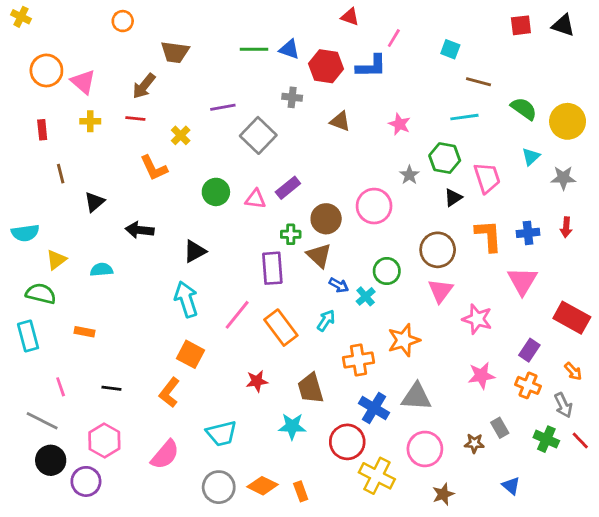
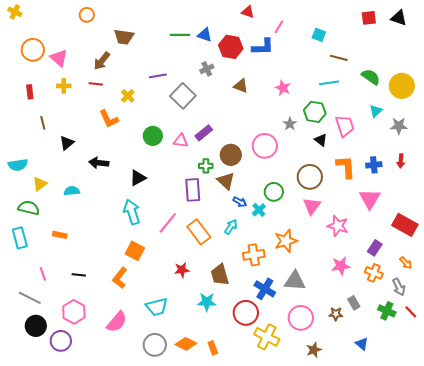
gray cross: (292, 97) -> (207, 69), turned -32
black triangle: (453, 198) -> (321, 140), turned -48

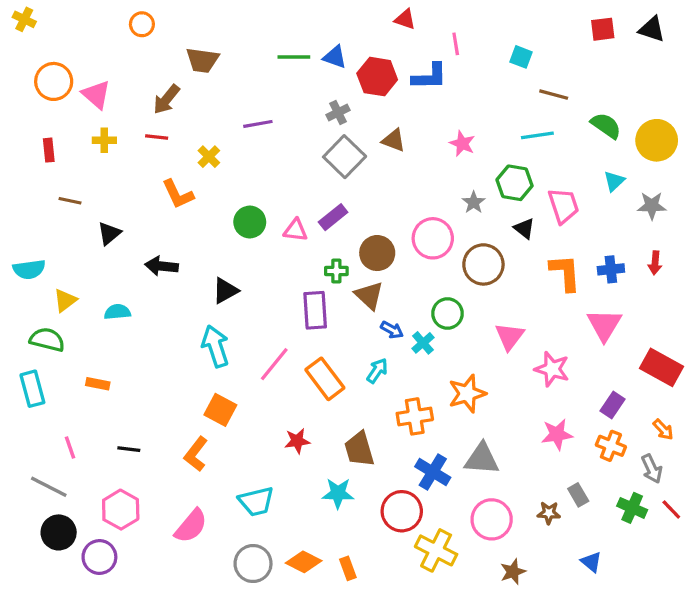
pink line: (279, 27) -> (456, 44), turned -40
gray square: (183, 96) -> (345, 157), moved
brown line: (43, 123) -> (70, 201), turned -64
brown circle: (310, 177) -> (483, 264), moved

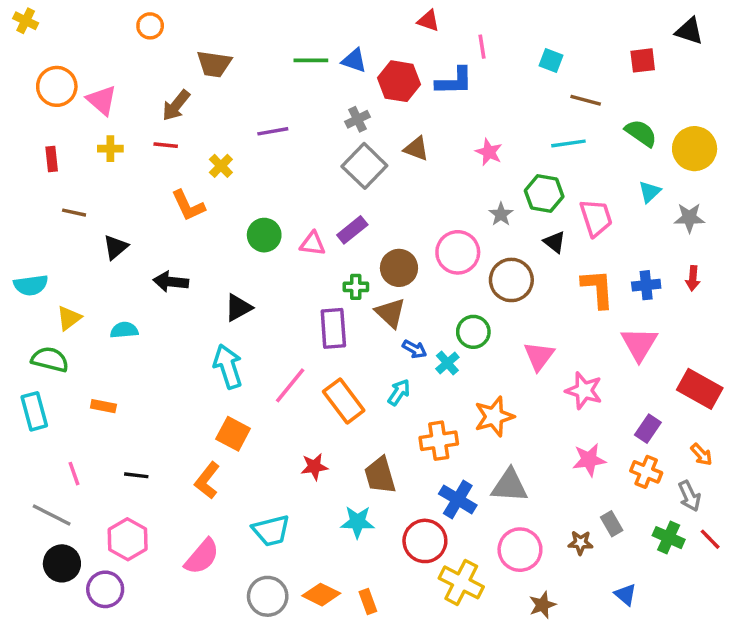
red square: (603, 29) -> (643, 60), moved

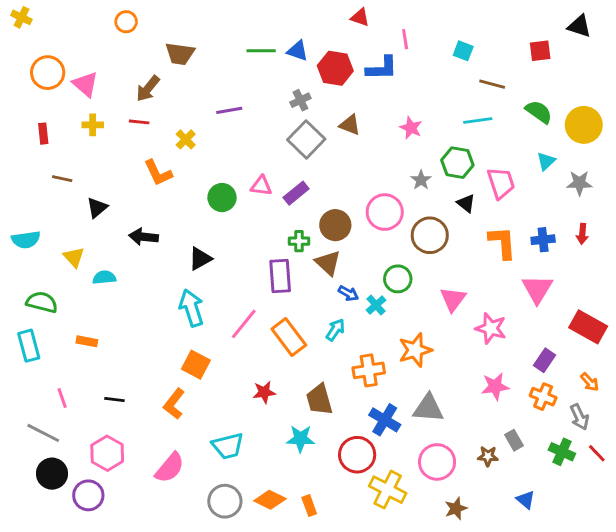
pink triangle: (313, 244) -> (261, 186), moved
yellow triangle: (69, 318) -> (74, 257), moved, turned -35

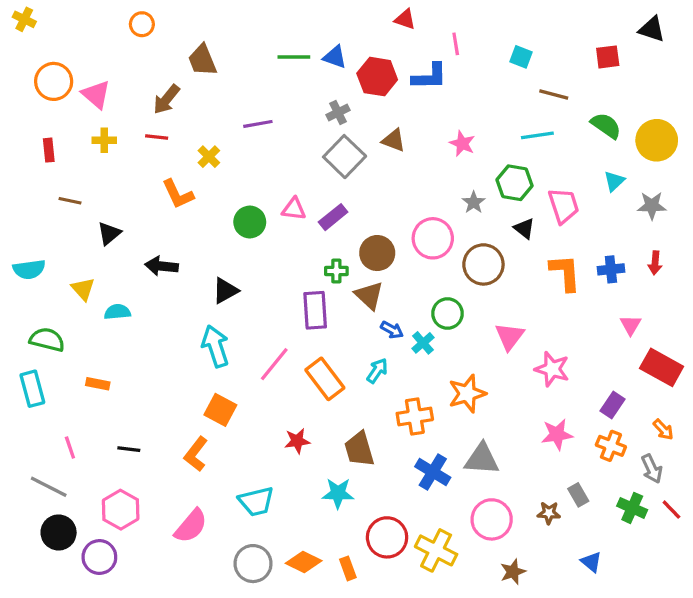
brown trapezoid: (180, 54) -> (202, 60), turned 60
pink triangle: (537, 289) -> (631, 325), moved, size x0.6
red circle: (357, 455) -> (387, 537), moved

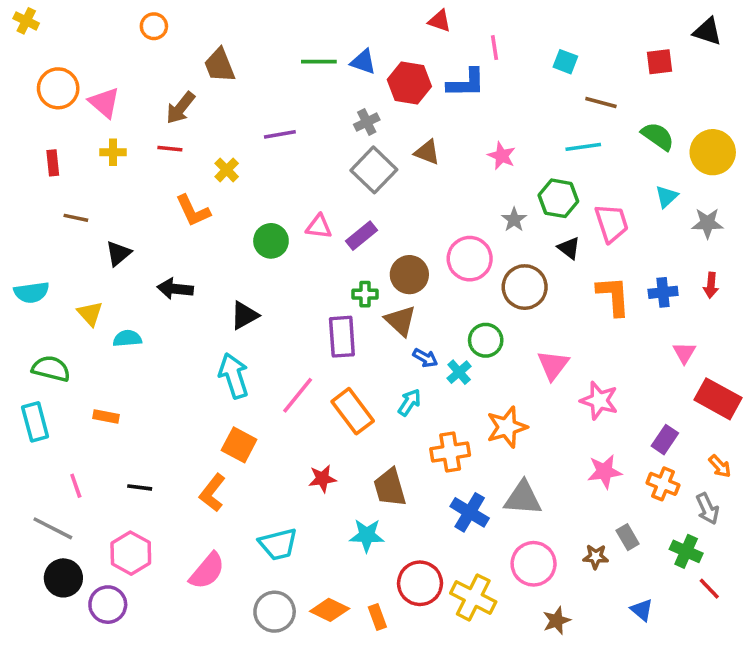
red line: (671, 510) -> (709, 589), moved

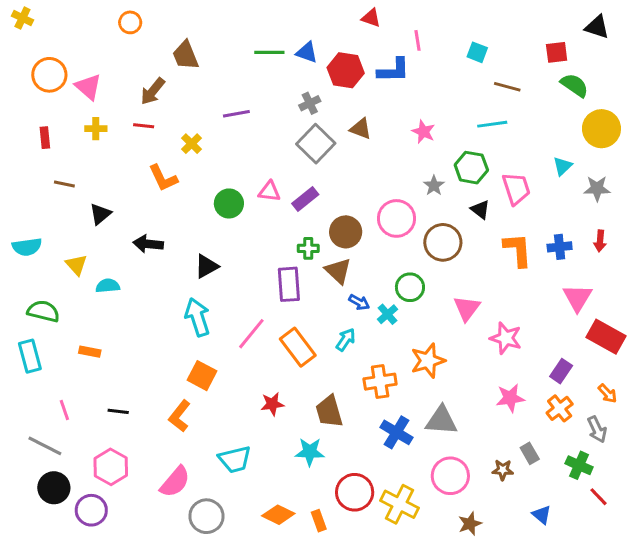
green semicircle: (658, 136) -> (575, 85), moved
pink triangle: (684, 353) -> (578, 298), size x1.5
orange cross: (663, 484) -> (560, 408), turned 30
gray circle: (275, 612) -> (206, 516), moved

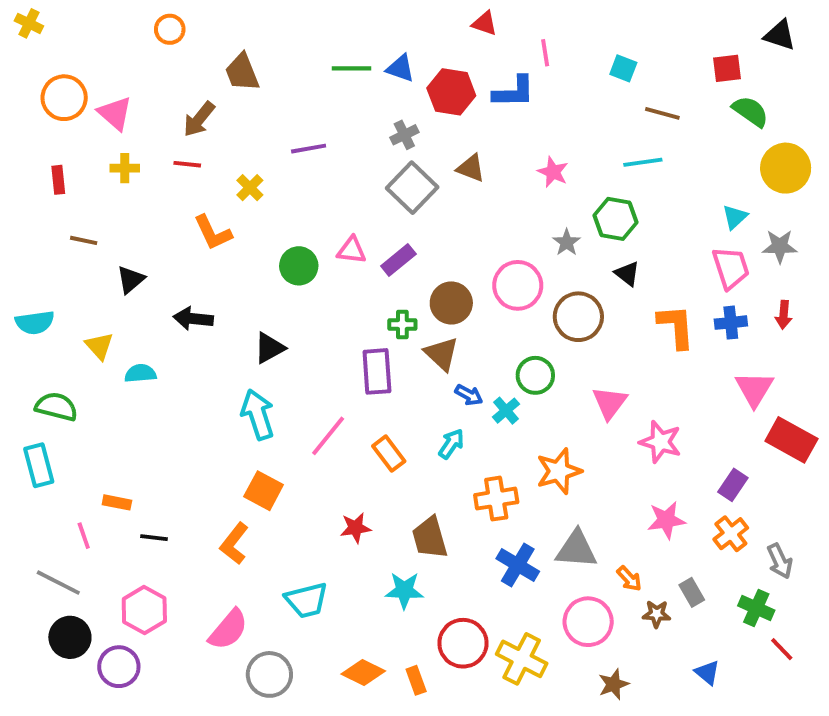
pink trapezoid: (516, 189) -> (731, 268), moved
orange rectangle: (298, 347) -> (389, 454), size x0.7
orange rectangle: (90, 352) -> (117, 502), moved
orange arrow: (607, 394) -> (629, 579), moved

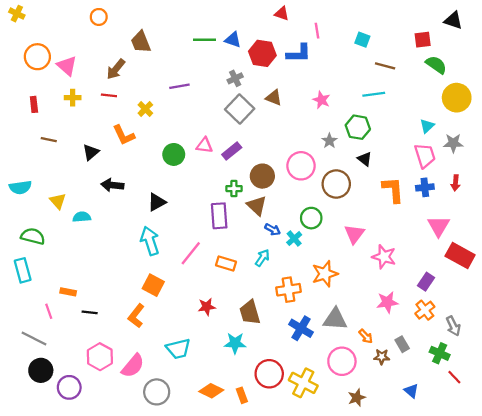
black triangle: (131, 280) -> (91, 152), moved
orange rectangle: (389, 454) -> (226, 264), turned -36
pink hexagon: (144, 610) -> (100, 357), moved

